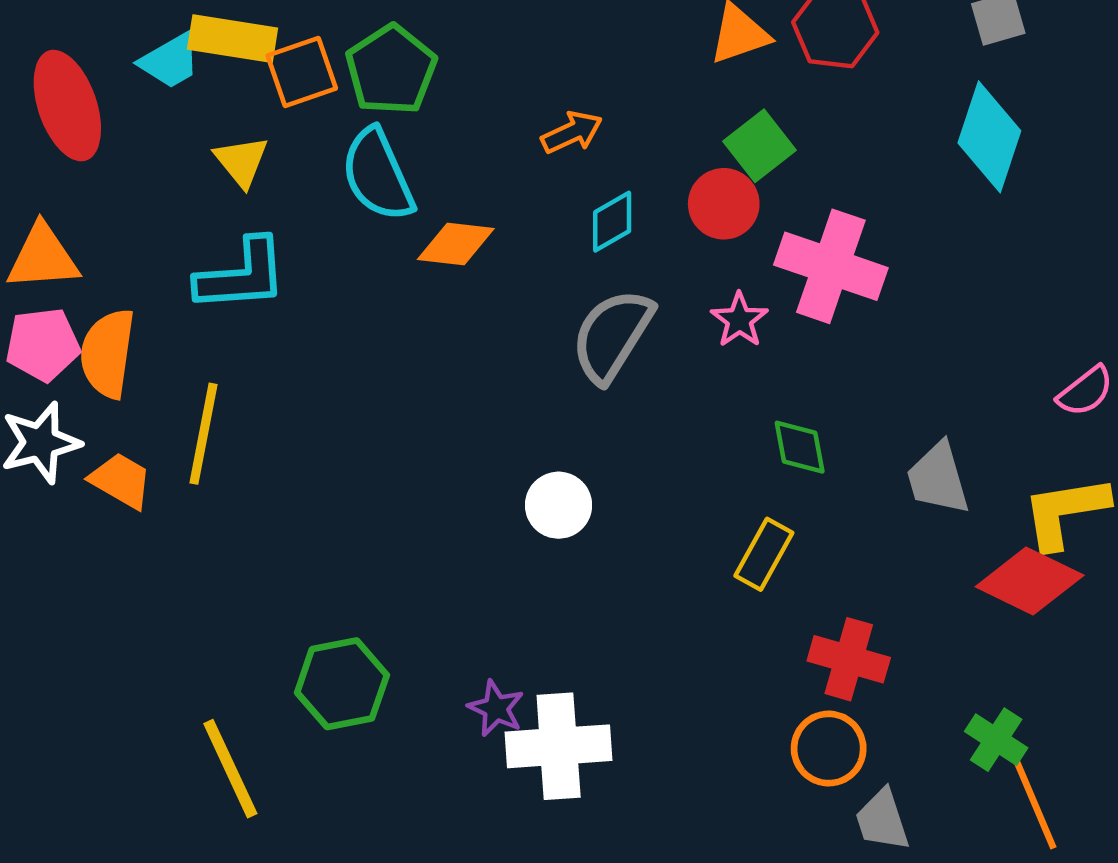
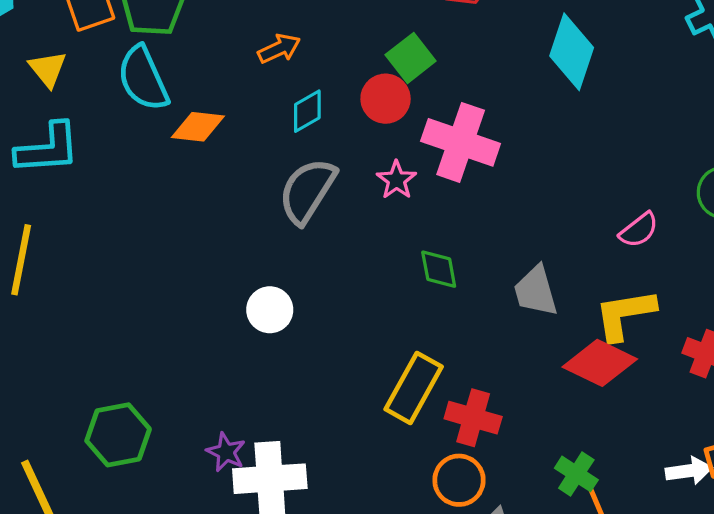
yellow rectangle: (764, 554) -> (414, 388), moved, size x1.4

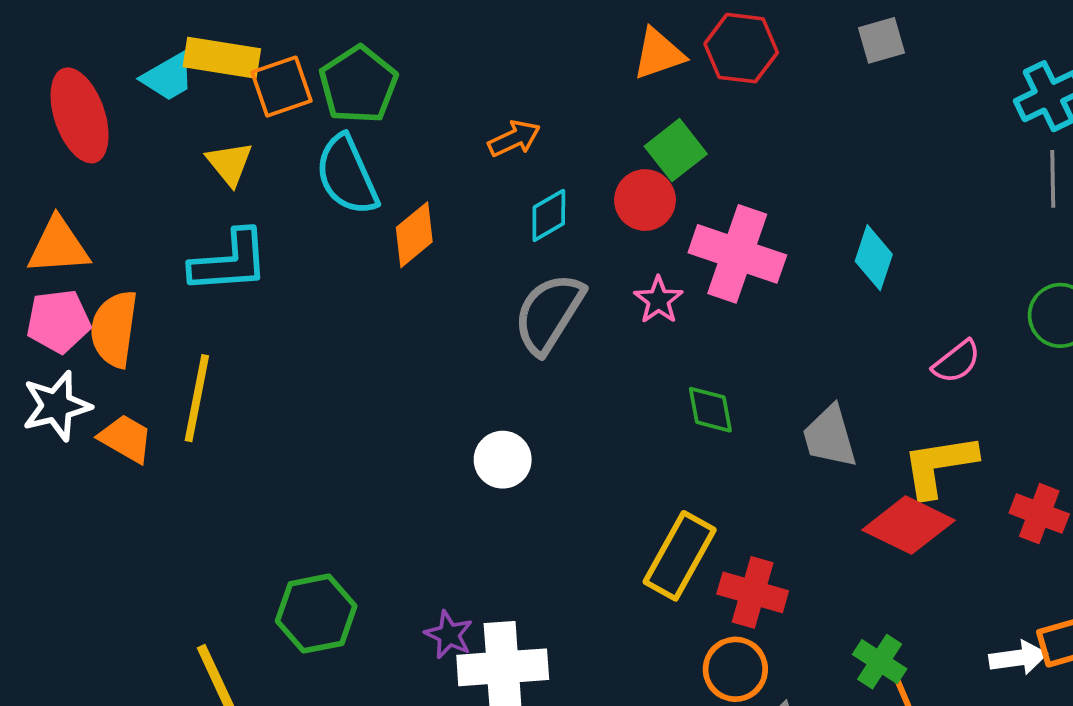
cyan diamond: (572, 52) -> (874, 258), moved, size x0.7
orange diamond: (198, 127) -> (414, 235), turned -46

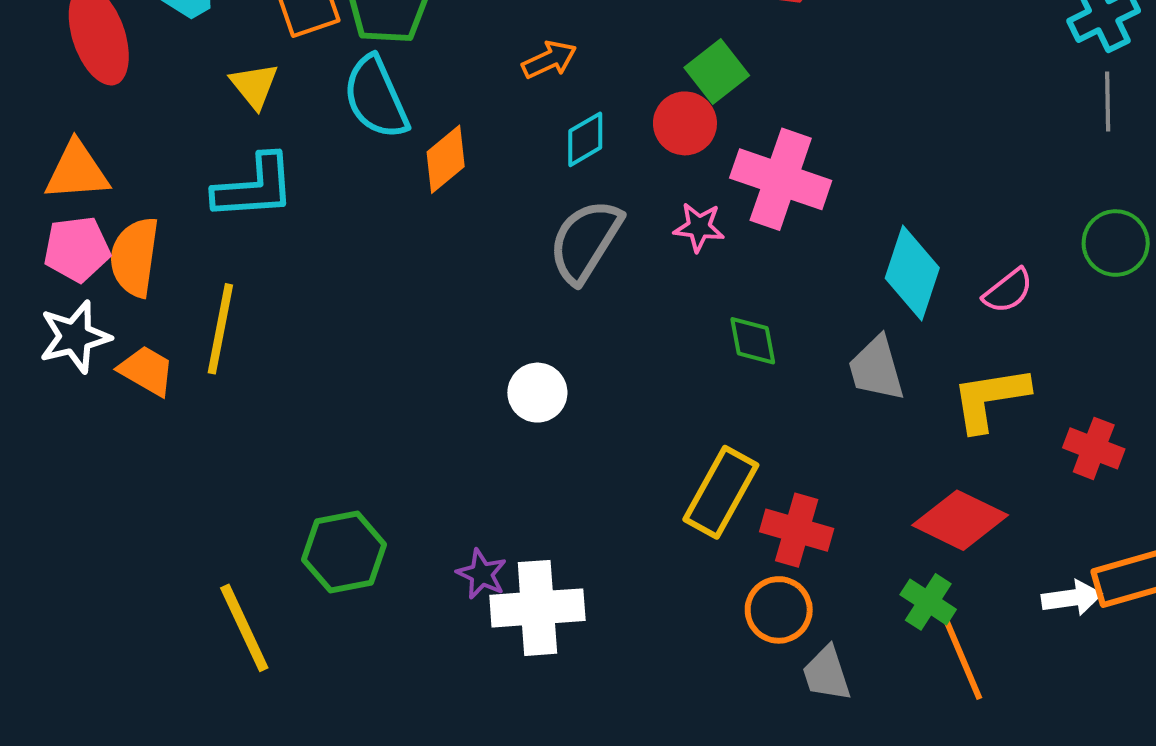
cyan diamond: (874, 258) -> (912, 273), moved, size x1.4
pink star: (658, 300) -> (699, 227), turned -30
red diamond: (908, 525) -> (960, 520), moved

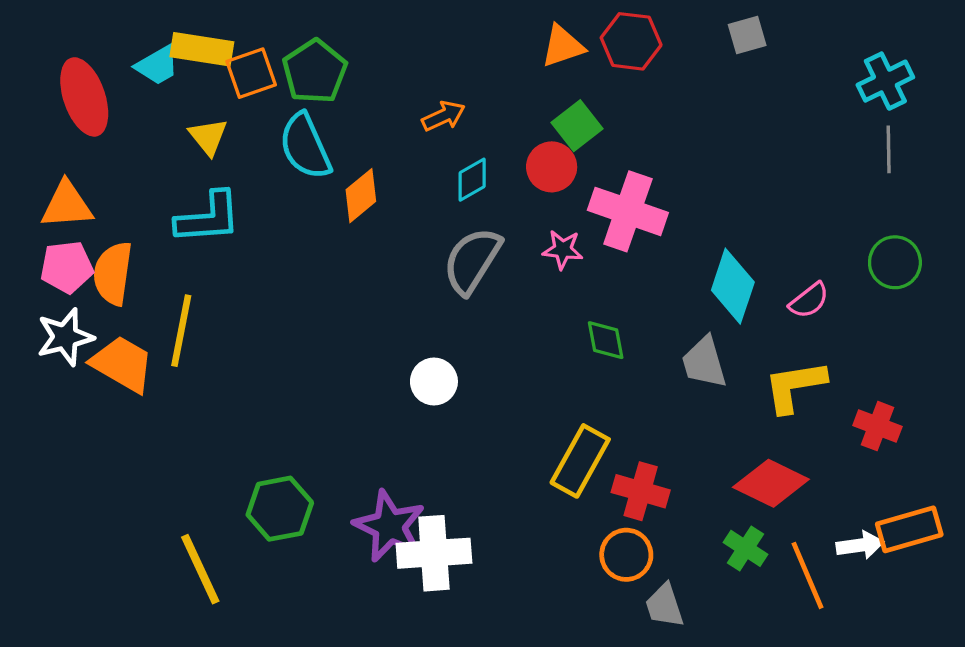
orange trapezoid: (147, 371) -> (122, 364), size x1.4
purple star: (482, 574) -> (389, 526), size x1.8
orange line: (962, 658) -> (808, 575), moved

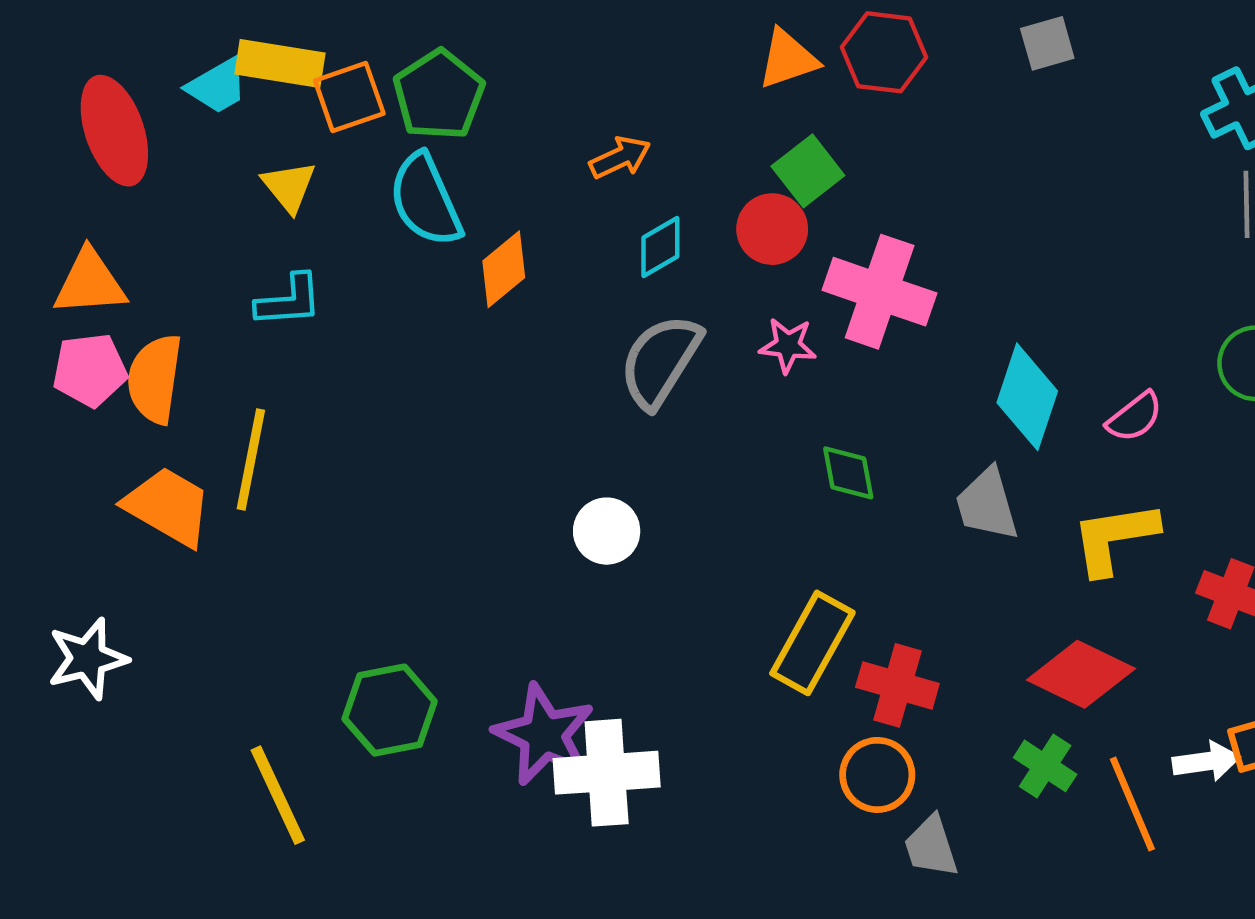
cyan L-shape: (208, 218) -> (289, 301), size x0.7
white star: (65, 337) -> (88, 659), moved

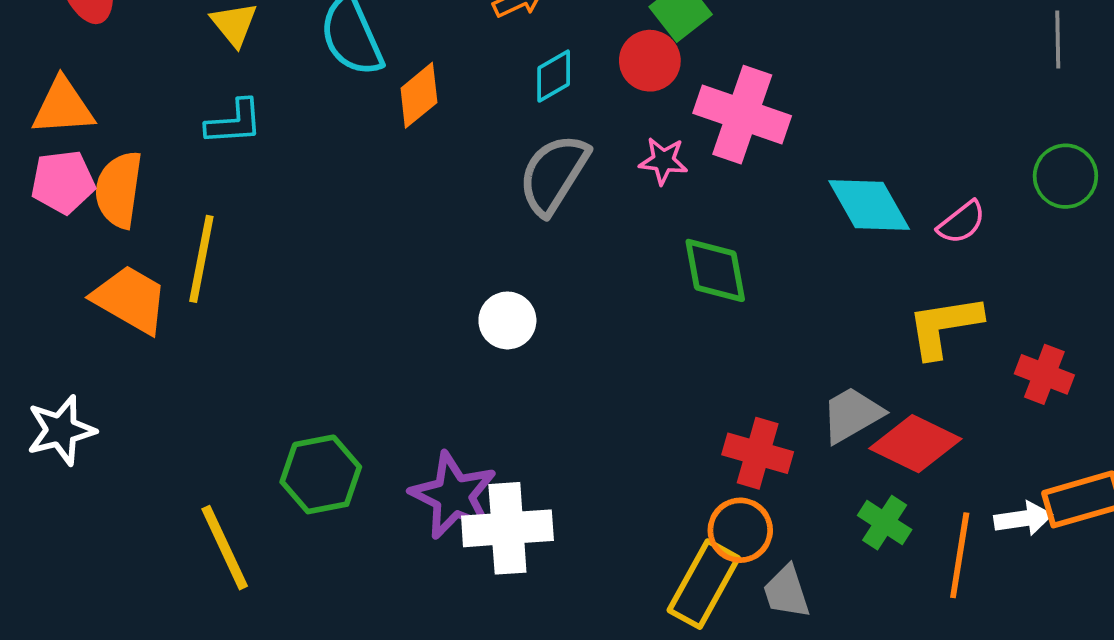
cyan diamond: (1027, 397) -> (869, 205), turned -48
green diamond: (848, 473) -> (715, 270), size x1.4
gray trapezoid: (987, 504) -> (852, 415), moved, turned 76
yellow rectangle: (812, 643) -> (704, 584), moved
orange line: (1132, 804) -> (960, 555), turned 32

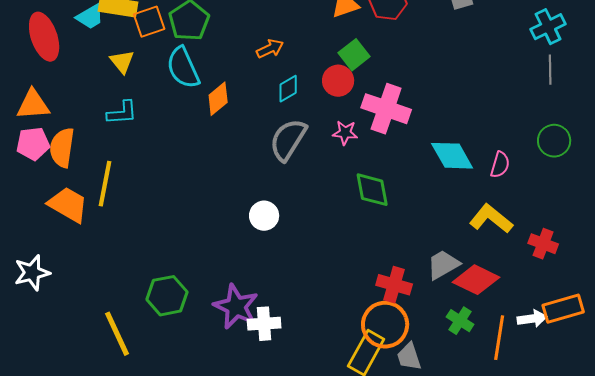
pink semicircle: (962, 222) -> (500, 165), turned -36
yellow L-shape: (944, 326) -> (491, 219), turned 48
white cross: (507, 528) -> (264, 324), size x0.7
orange circle: (740, 530) -> (385, 325), size x1.4

